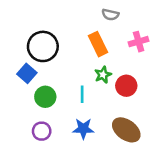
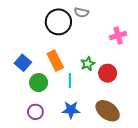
gray semicircle: (110, 15) -> (81, 12), moved
orange rectangle: (98, 44) -> (55, 61), moved
black circle: (43, 46) -> (58, 22), moved

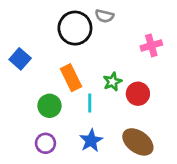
blue square: (23, 63) -> (20, 59), moved
blue star: (71, 110) -> (91, 141), turned -30

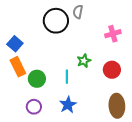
gray semicircle: (104, 16) -> (78, 12), turned 88
orange rectangle: (71, 78) -> (18, 67), moved
red circle: (138, 94) -> (112, 70), moved
brown ellipse: (138, 142) -> (117, 106), moved, turned 50

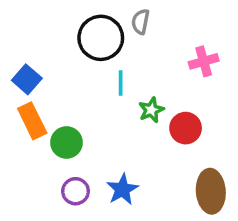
red circle: (112, 70) -> (186, 128), moved
cyan line: (67, 77) -> (121, 83), moved
purple circle: (34, 107) -> (76, 191), moved

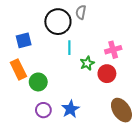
pink cross: (204, 61) -> (113, 50), moved
blue square: (27, 79) -> (24, 40), moved, turned 35
brown ellipse: (211, 191) -> (121, 110), turned -30

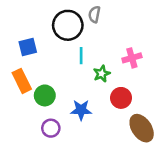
red circle: (107, 74) -> (121, 98), moved
blue star: (70, 109) -> (81, 110), moved, turned 30

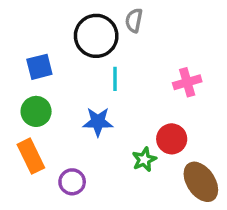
green star: (102, 74) -> (144, 159), moved
orange rectangle: (22, 81) -> (31, 156), moved
green circle: (45, 95) -> (36, 111), moved
blue star: (81, 110) -> (98, 122), moved

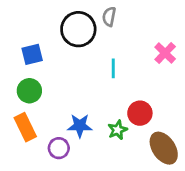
cyan line: (115, 79) -> (113, 68), moved
pink cross: (187, 82) -> (165, 53), moved, turned -30
blue star: (98, 122) -> (80, 126), moved

